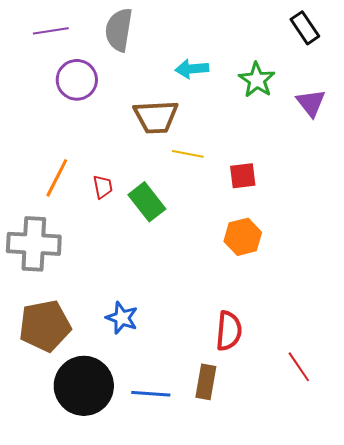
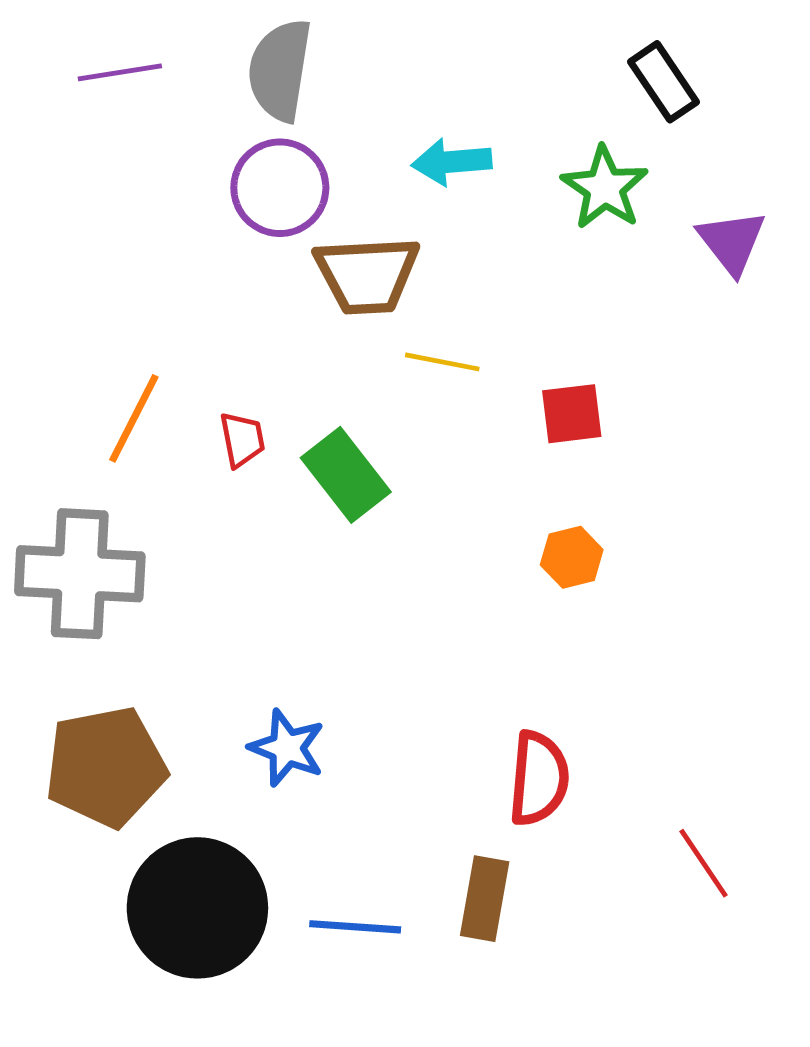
black rectangle: (305, 28) -> (664, 82), moved
purple circle: (77, 80) -> (280, 188), moved
orange hexagon: (243, 237) -> (572, 557), size x0.7

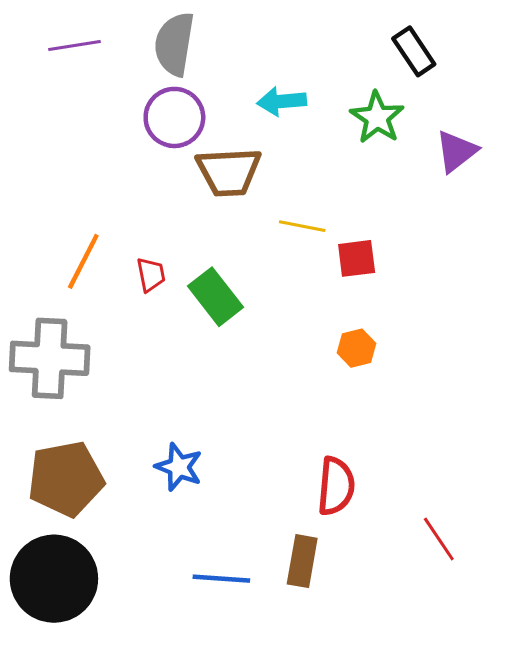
purple triangle: (732, 242) -> (456, 151), turned 30
yellow line: (442, 362) -> (302, 226), moved
black circle: (197, 908) -> (54, 579), moved

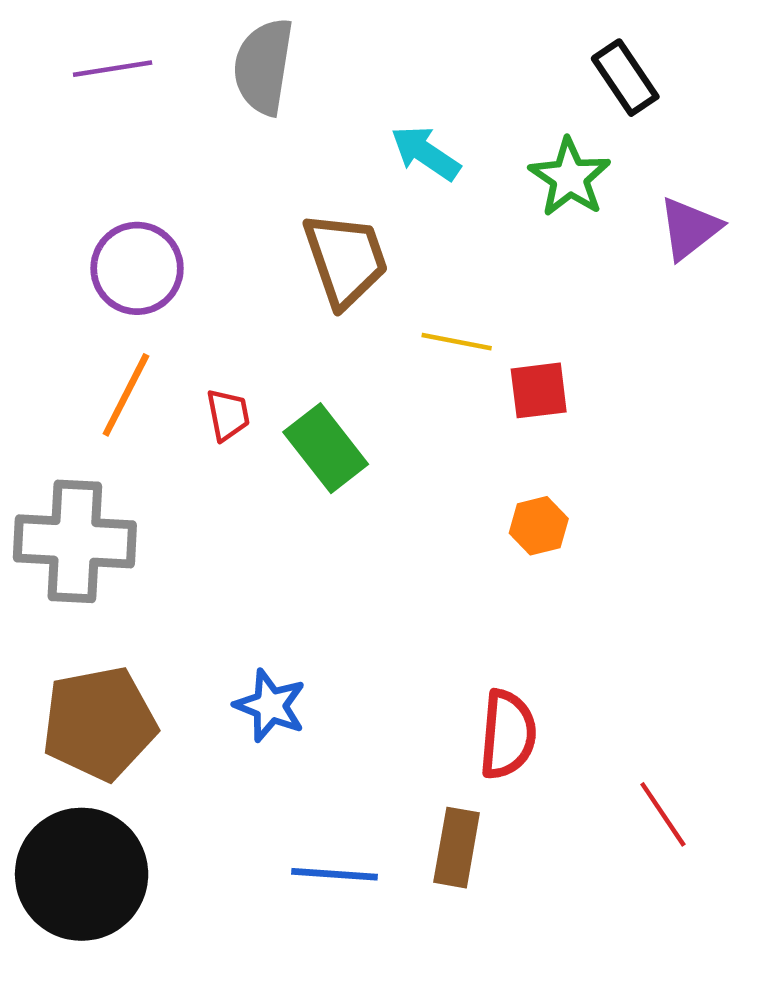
cyan arrow: (282, 101) -> (426, 153), turned 39
purple circle: (174, 117) -> (137, 268), moved
brown trapezoid: (229, 172) -> (346, 260), turned -106

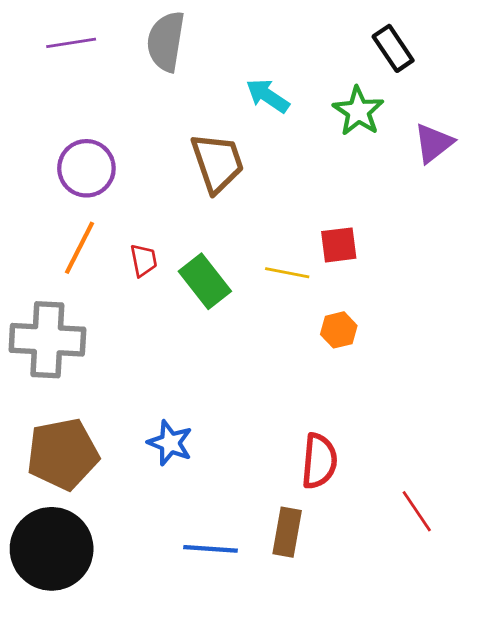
yellow line: (457, 342) -> (287, 273), moved

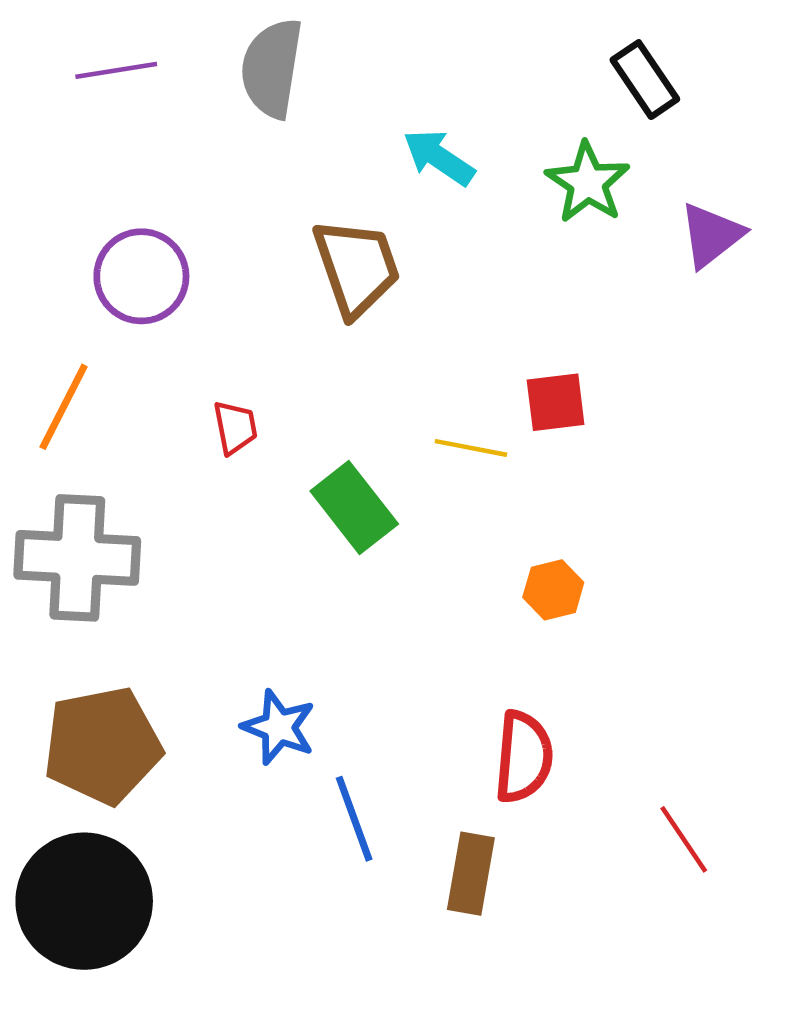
orange line: (79, 248) -> (64, 407), moved
green rectangle: (205, 281) -> (354, 507), moved
orange hexagon: (339, 330) -> (553, 590), moved
blue line: (210, 549) -> (354, 819), moved, turned 66

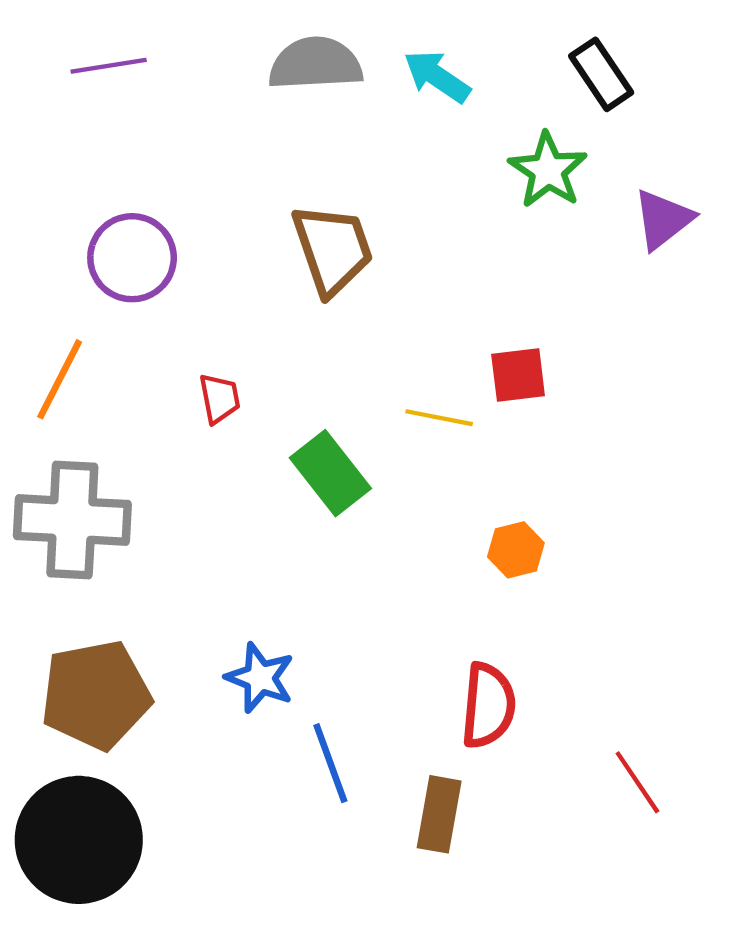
gray semicircle: (272, 68) -> (315, 64), moved, turned 78
cyan arrow: (439, 157) -> (437, 76), moved

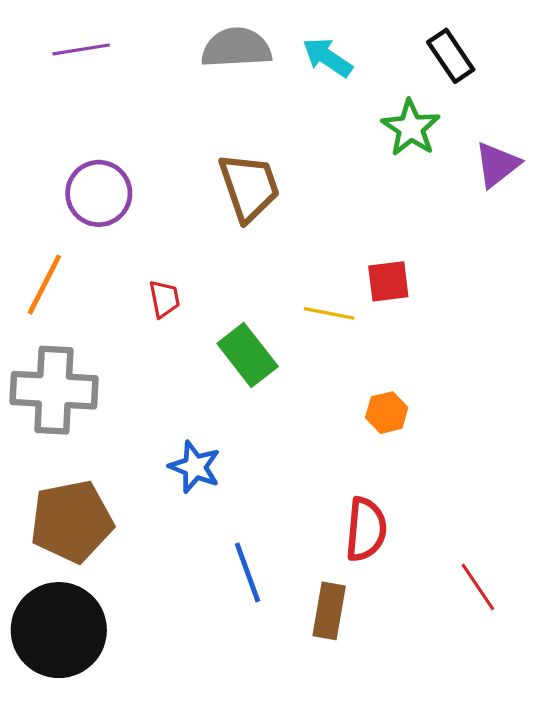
blue star: (260, 678) -> (195, 467), moved

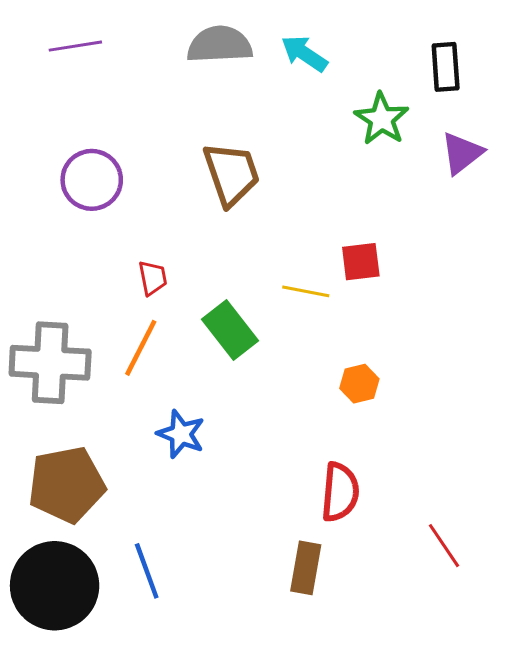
black rectangle: (451, 56) -> (446, 67), moved, turned 30
orange line: (44, 285) -> (141, 348), moved
blue line: (248, 572) -> (147, 571), moved

